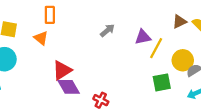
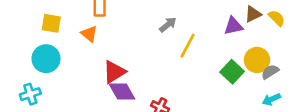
purple triangle: (143, 37) -> (233, 26), moved
yellow line: (156, 48) -> (188, 46), moved
green square: (162, 82) -> (232, 72), moved, turned -36

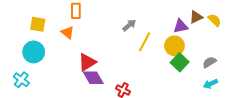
yellow circle: (257, 60) -> (174, 46), moved
cyan cross: (30, 94) -> (21, 80), turned -35

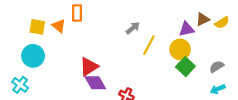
yellow semicircle: (215, 20) -> (222, 23), turned 104
orange triangle: (68, 32) -> (59, 26), moved

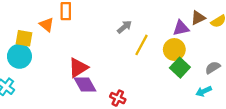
yellow square: (37, 27) -> (24, 38), moved
cyan arrow: (218, 89) -> (204, 91), moved

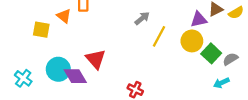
cyan circle: (19, 56) -> (58, 69), moved
red triangle: (78, 68) -> (96, 59), turned -40
green square: (180, 68) -> (211, 53), moved
purple diamond: (85, 85) -> (75, 76), moved

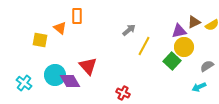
yellow circle: (192, 41) -> (184, 47), moved
green square: (211, 53) -> (172, 61), moved

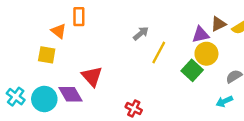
yellow square: (40, 40) -> (47, 55), moved
cyan circle: (55, 75) -> (44, 99), moved

